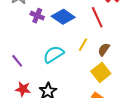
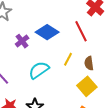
purple cross: (37, 16) -> (22, 41), moved, turned 32
brown semicircle: (104, 50) -> (89, 63), turned -40

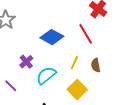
purple cross: (22, 41) -> (26, 62), moved
yellow square: (87, 86) -> (77, 90), moved

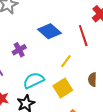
brown semicircle: (96, 65) -> (92, 80), moved
cyan semicircle: (46, 75) -> (34, 80), moved

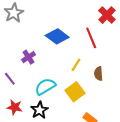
brown semicircle: (92, 80) -> (98, 74), moved

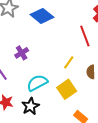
blue diamond: (57, 36) -> (42, 16), moved

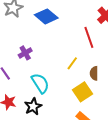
cyan semicircle: (37, 83) -> (40, 83), turned 85
yellow square: (67, 89) -> (82, 92), moved

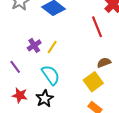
yellow line: (72, 63) -> (52, 47), moved
brown semicircle: (94, 73) -> (104, 63), turned 72

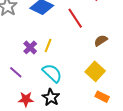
red line: (97, 27) -> (75, 18), moved
brown semicircle: (104, 63) -> (101, 41), moved

